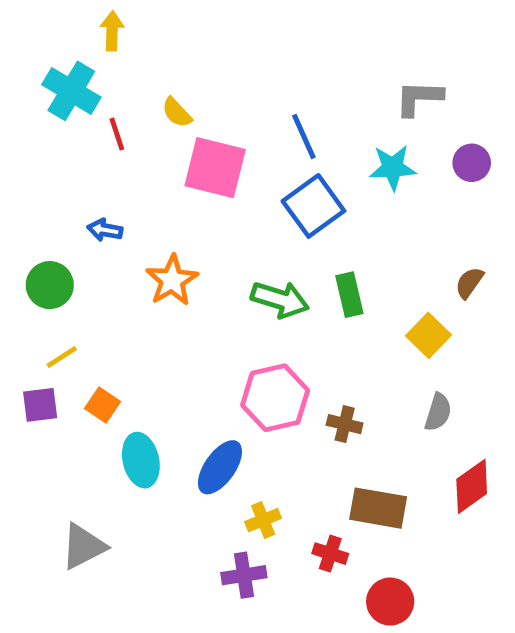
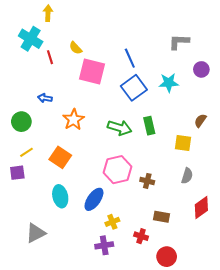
cyan star: (393, 168) -> (169, 83), moved
yellow square: (429, 335) -> (183, 143), turned -36
orange square: (102, 405) -> (60, 157), moved, size x1.5
brown rectangle: (378, 508) -> (161, 217), size x0.7

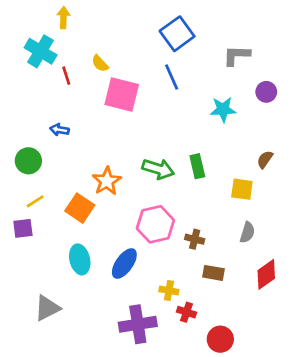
blue square: (134, 88) -> (177, 34), moved
orange star: (74, 120) -> (107, 181), moved
brown rectangle: (161, 217) -> (214, 273), moved
yellow cross: (112, 222) -> (169, 291), moved, turned 32
purple cross: (104, 245) -> (138, 324), size x1.5

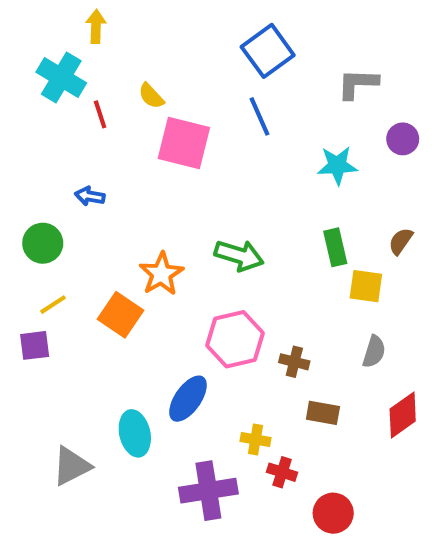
green rectangle: (197, 166) -> (335, 247), moved
cyan ellipse: (80, 259) -> (135, 433), moved

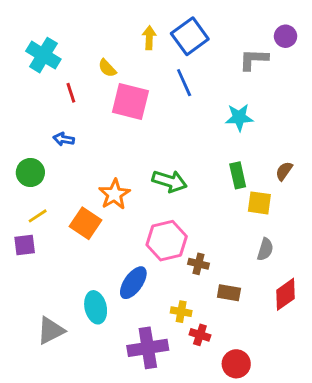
yellow arrow: (96, 26) -> (149, 38), moved
red line: (100, 114) -> (71, 93), moved
purple circle: (403, 139) -> (286, 36), moved
brown cross: (294, 362) -> (199, 264), moved

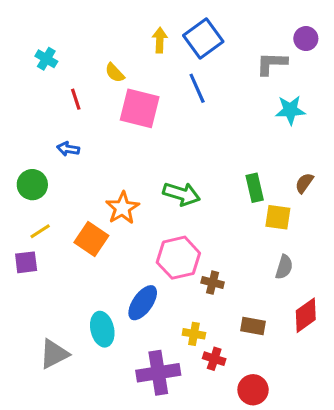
cyan cross: (43, 55) -> (46, 59), size x0.6
cyan star: (239, 117) -> (290, 110), moved
brown rectangle: (229, 293) -> (253, 326), moved

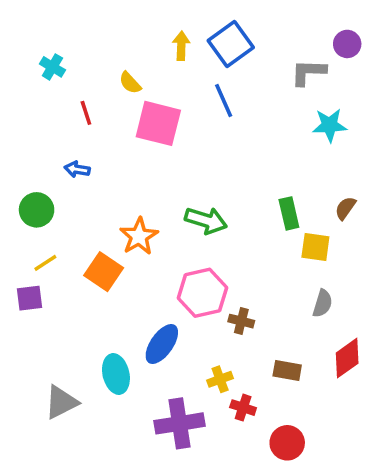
yellow cross: (194, 334) -> (220, 379), turned -30

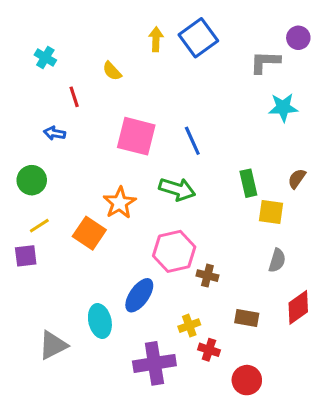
blue line: (224, 100) -> (192, 141), moved
pink square: (158, 123) -> (136, 136), moved
blue arrow: (77, 169) -> (54, 133), moved

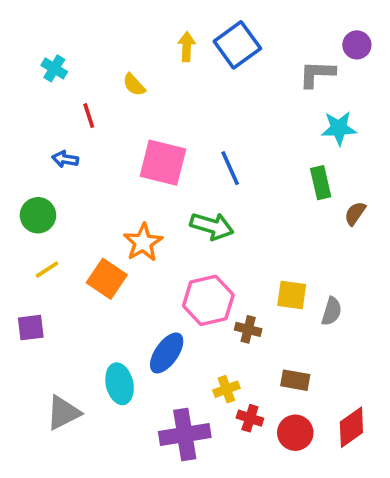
green rectangle: (248, 183) -> (321, 183), moved
yellow square: (271, 212) -> (292, 295), moved
purple square: (26, 256) -> (31, 328), moved
red diamond: (298, 307) -> (351, 427), moved
red circle: (247, 380) -> (295, 433), moved

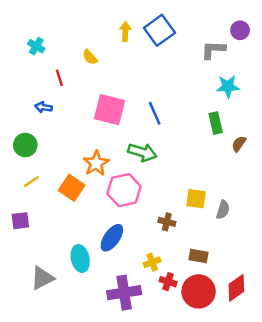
pink hexagon: (208, 300) -> (124, 190), moved
red circle: (295, 433) -> (199, 291), size x1.4

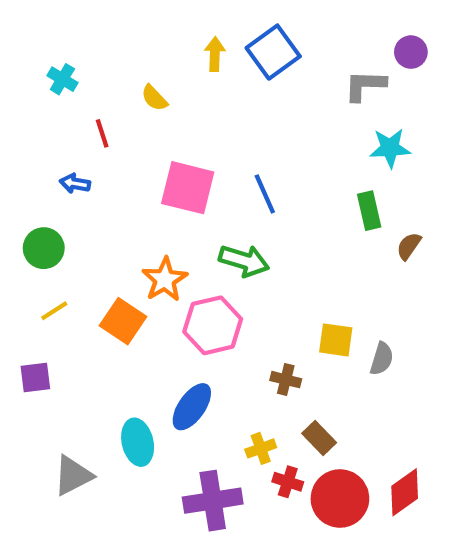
brown rectangle: (199, 256) -> (319, 438), moved, turned 36

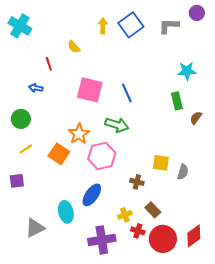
purple circle: (411, 52) -> (197, 13), moved
cyan cross: (62, 79) -> (20, 26), moved, size x1.6
gray L-shape: (365, 85) -> (169, 26), moved

